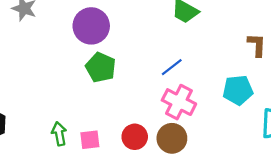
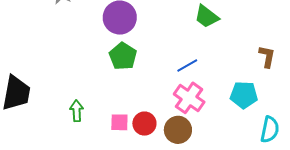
pink square: (90, 140) -> (119, 122), moved

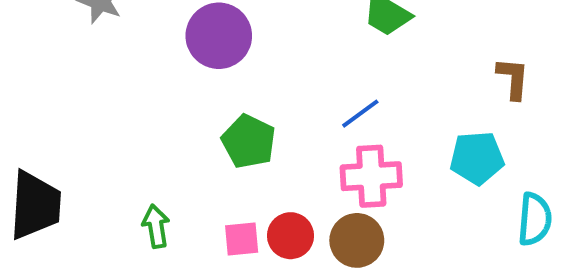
green pentagon: (123, 56) -> (249, 141), moved
pink cross: (189, 98) -> (371, 176), turned -32

